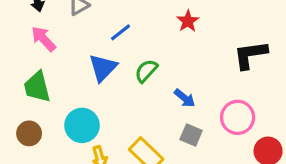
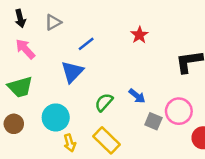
green semicircle: (146, 71) -> (104, 102), moved
green trapezoid: (37, 87) -> (20, 87), turned -92
gray square: (191, 135) -> (153, 121), moved

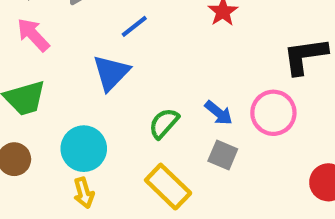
pink circle: (179, 111) -> (273, 113), moved
gray square: (153, 121) -> (223, 155), moved
yellow arrow: (70, 143) -> (84, 193), moved

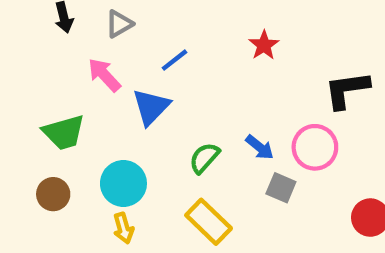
pink arrow: (33, 35) -> (104, 75), moved
gray square: (223, 155) -> (281, 188), moved

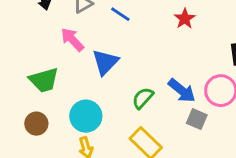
blue line: (174, 60) -> (120, 14), moved, turned 72
blue arrow: (260, 147) -> (182, 91), size x1.4

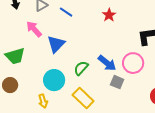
cyan circle: (86, 116) -> (54, 80), moved

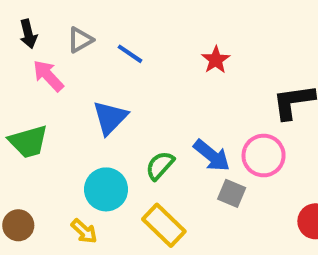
pink arrow: (34, 29) -> (48, 76), moved
brown circle: (10, 85) -> (18, 225), moved
yellow arrow: (43, 101) -> (84, 231), turned -32

